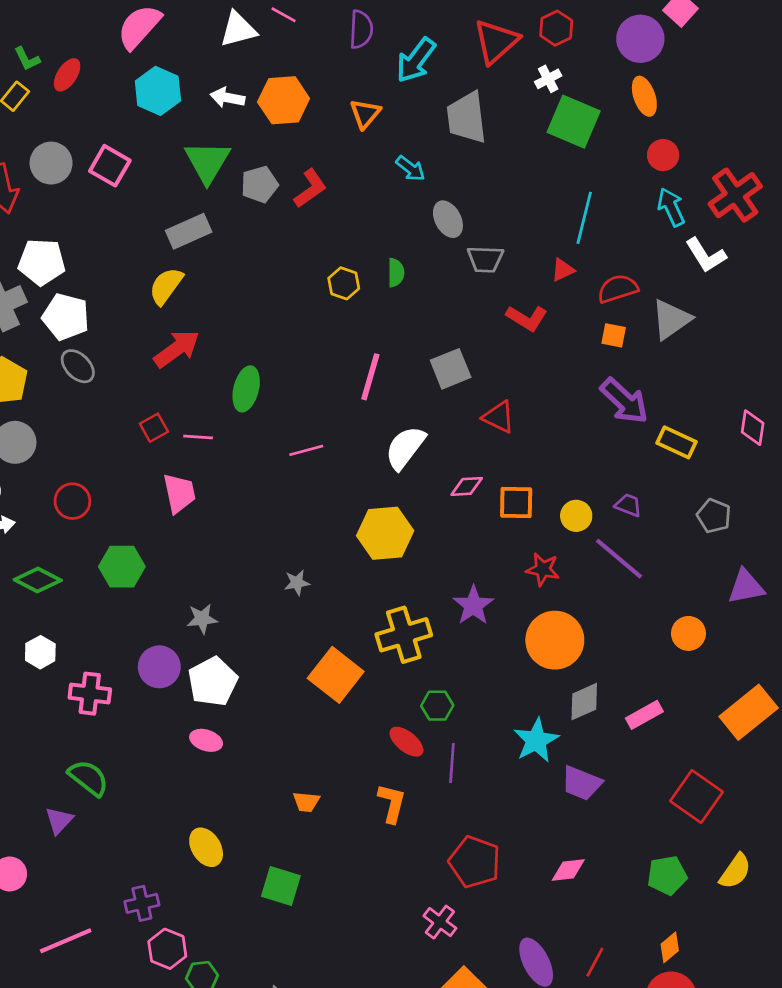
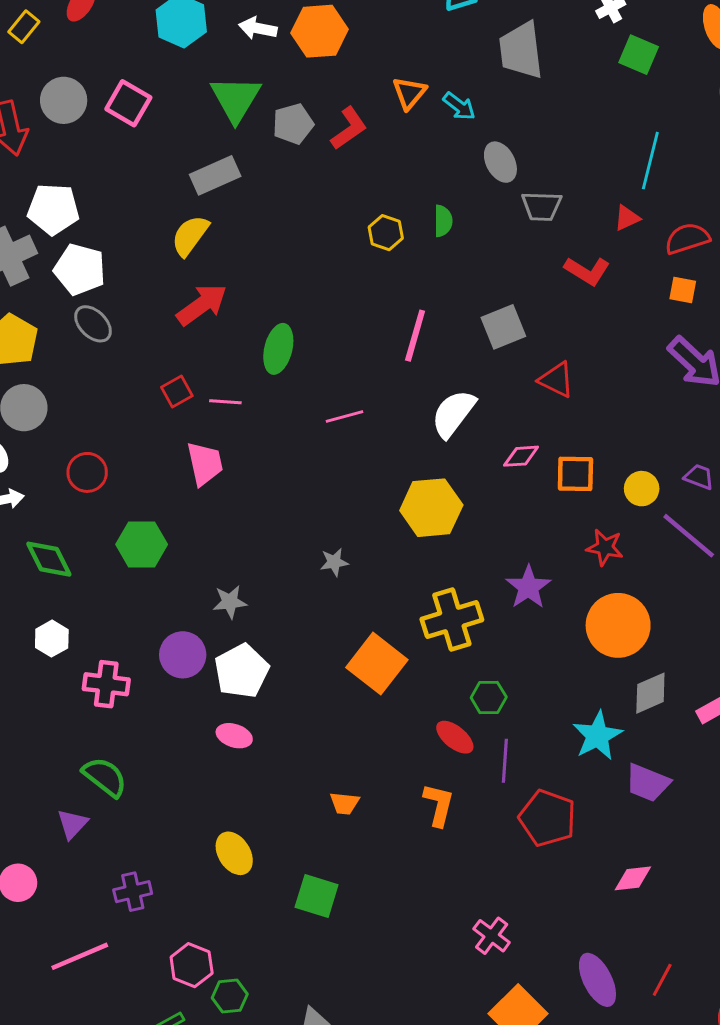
orange triangle: (365, 114) -> (409, 93), moved
green square: (574, 122) -> (639, 55), size x0.7
green diamond: (38, 580) -> (49, 559), turned 36
red pentagon: (475, 862) -> (547, 818), moved
purple cross: (142, 903) -> (133, 892), moved

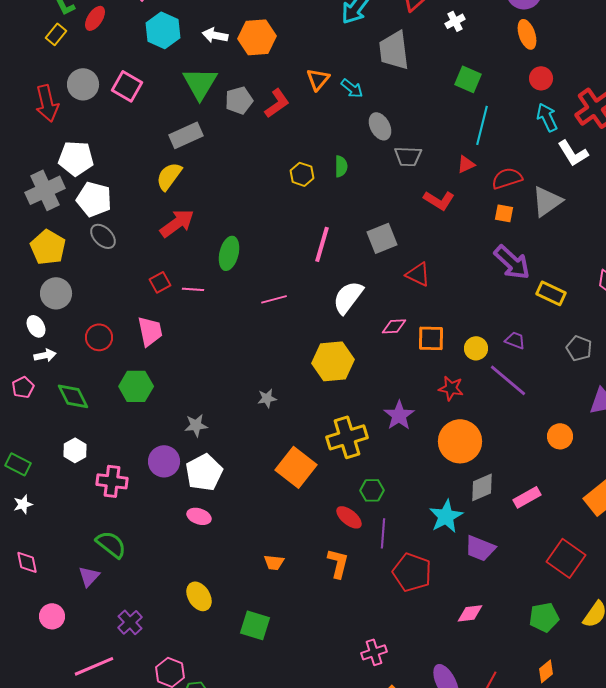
green square: (639, 55) -> (468, 79), moved
pink trapezoid: (205, 464) -> (150, 331), moved
purple cross: (133, 892) -> (130, 622), turned -30
pink cross: (492, 936) -> (374, 652), turned 35

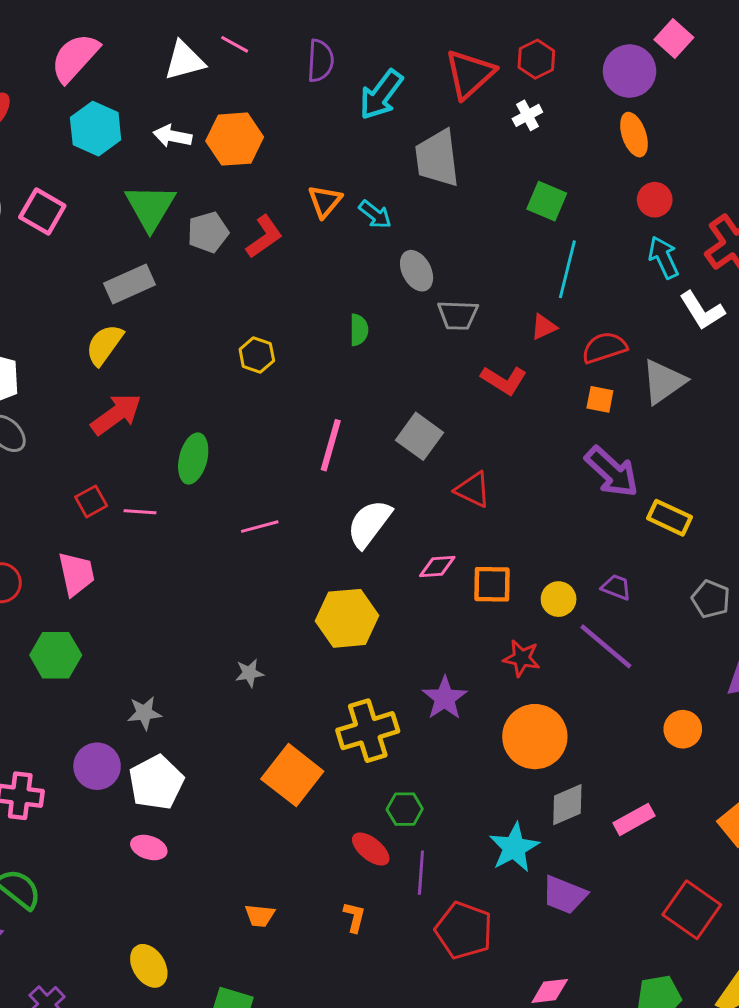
yellow hexagon: (302, 174) -> (257, 355), moved
gray square: (382, 238) -> (419, 436), turned -32
orange L-shape: (338, 563) -> (354, 917), size x0.7

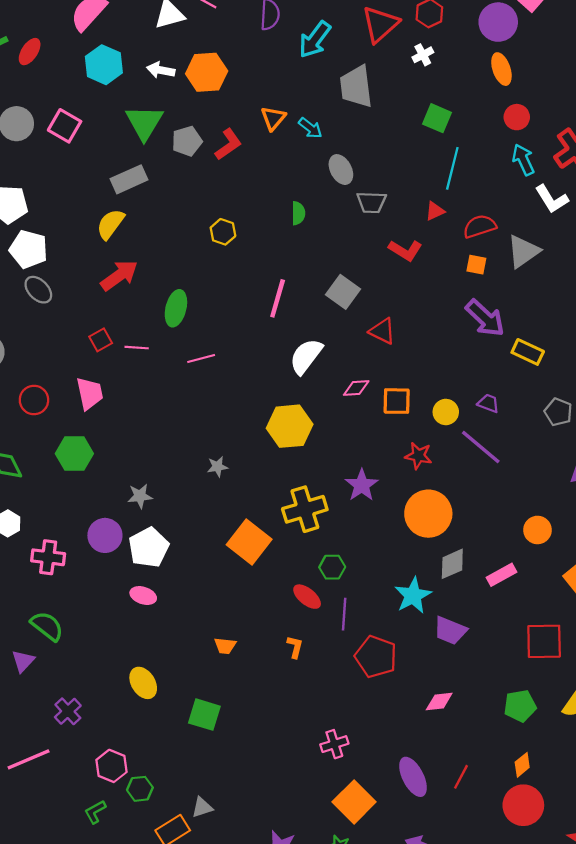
pink line: (260, 527) -> (201, 358), moved
orange circle: (683, 729) -> (538, 530), moved
red square: (692, 910) -> (544, 641), turned -36

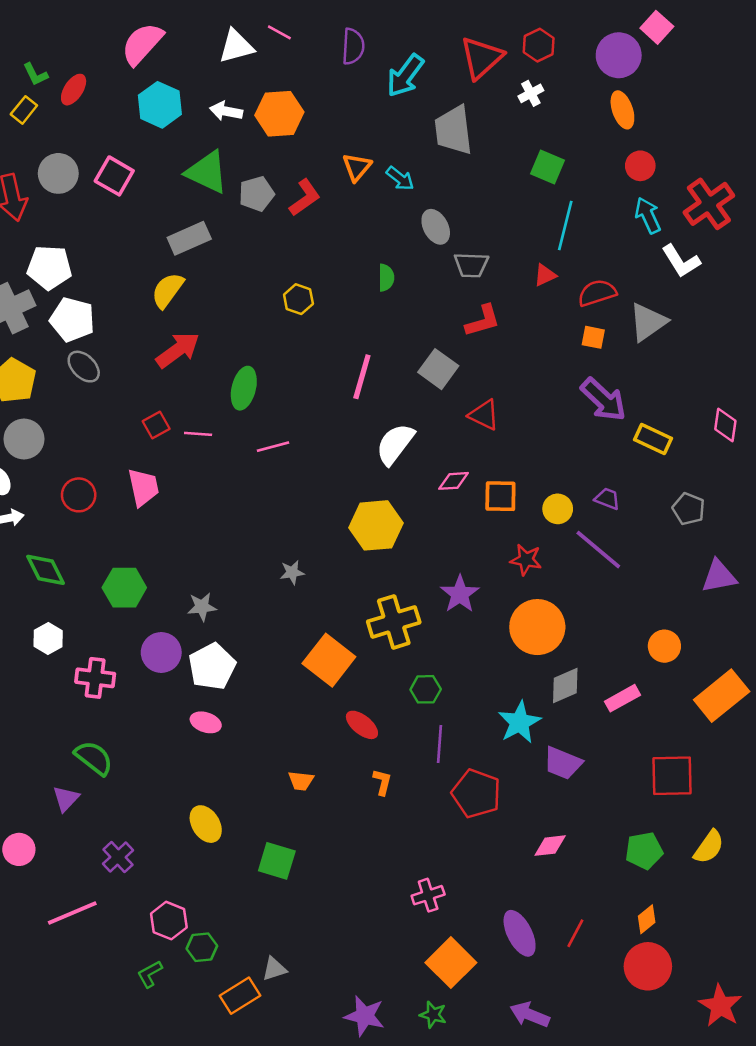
green triangle: (144, 123) -> (207, 172), turned -36
red L-shape: (405, 250) -> (483, 321), moved, turned -48
green hexagon: (74, 454) -> (124, 588), moved
red ellipse: (307, 597) -> (362, 725), moved

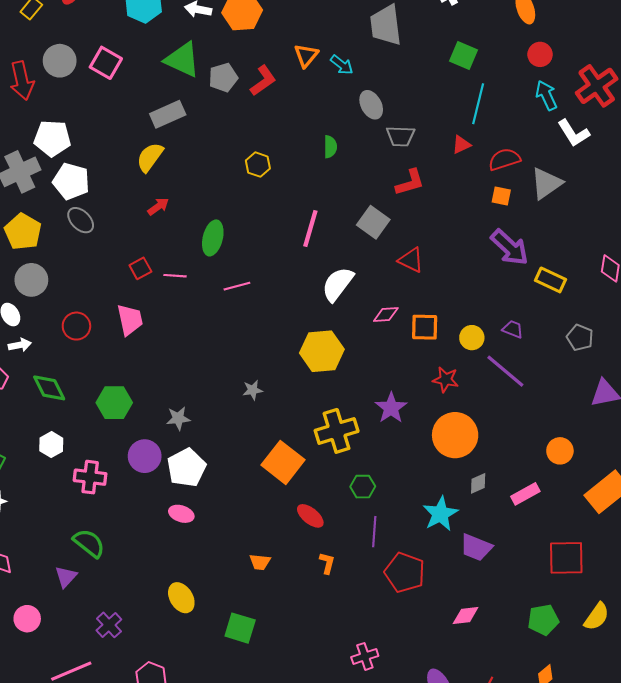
red arrow: (178, 350) -> (158, 206), size x0.6
gray diamond: (565, 686) -> (478, 483), size x0.7

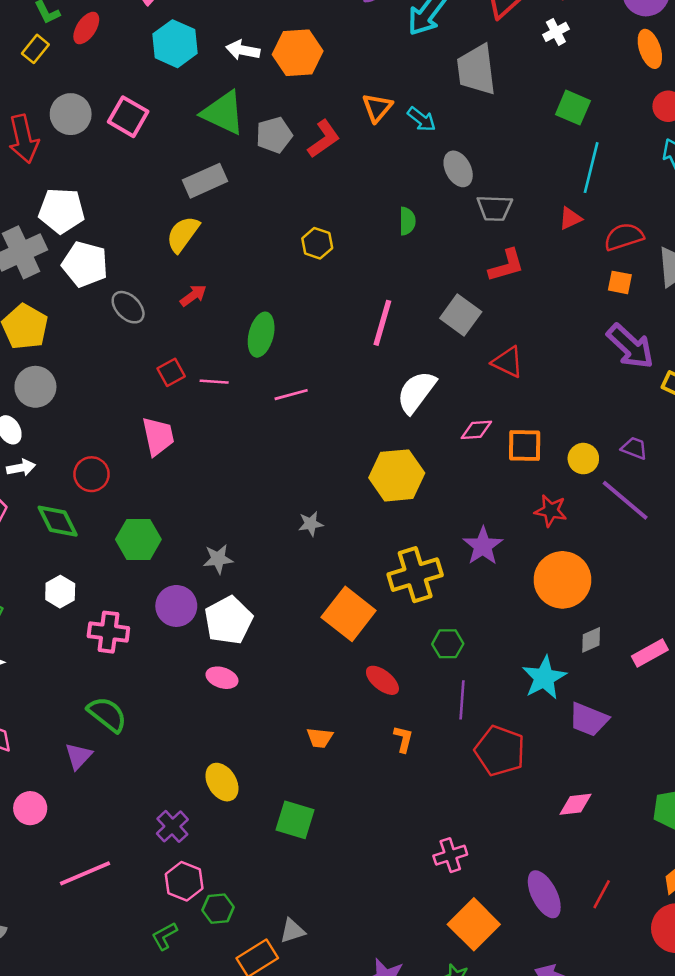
gray ellipse: (81, 220) -> (128, 307), moved
red circle: (76, 326) -> (92, 474), moved
purple cross: (109, 625) -> (172, 826), moved

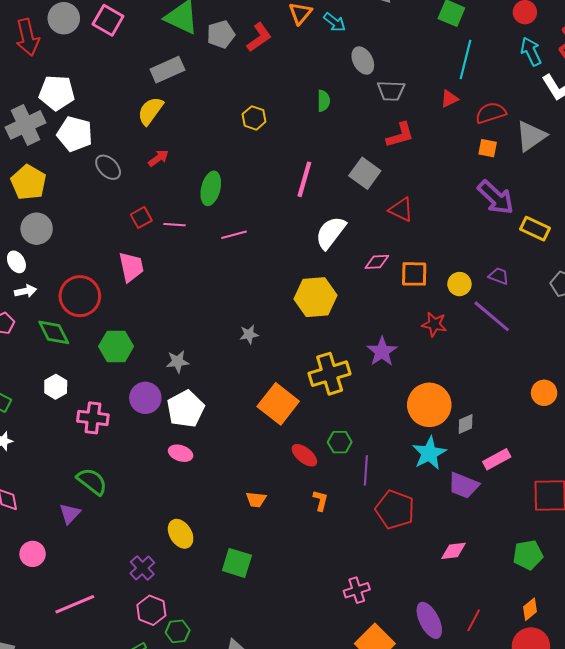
red circle: (92, 474) -> (80, 296), size x1.5
orange circle: (562, 580) -> (429, 405), moved
green hexagon: (448, 644) -> (340, 442), moved
pink rectangle: (650, 653) -> (497, 459), moved

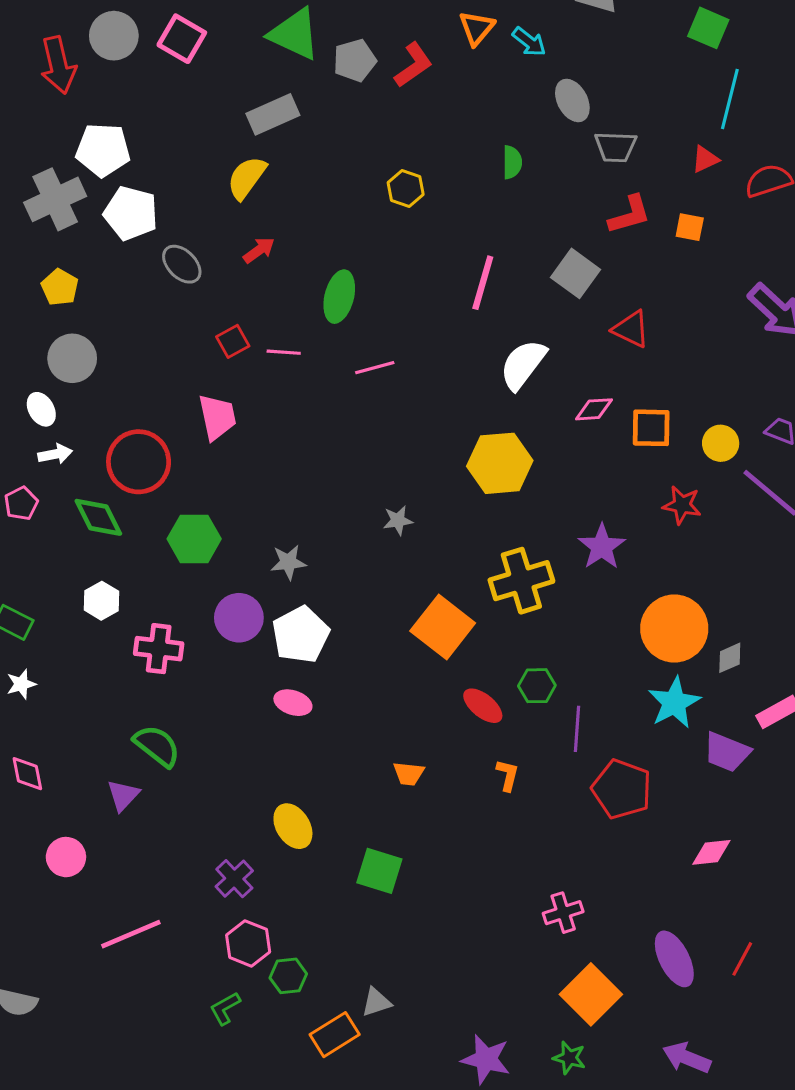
orange square: (488, 148) -> (690, 227), moved
yellow pentagon: (29, 182) -> (60, 287), size x0.7

